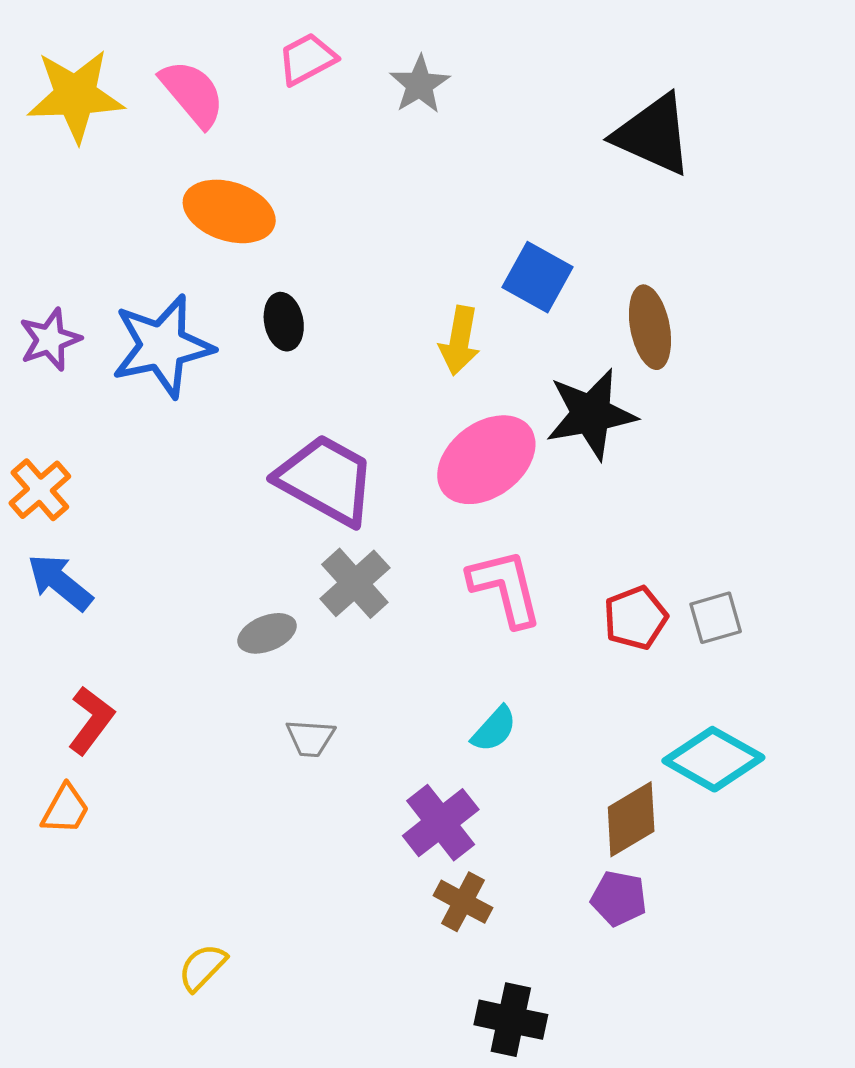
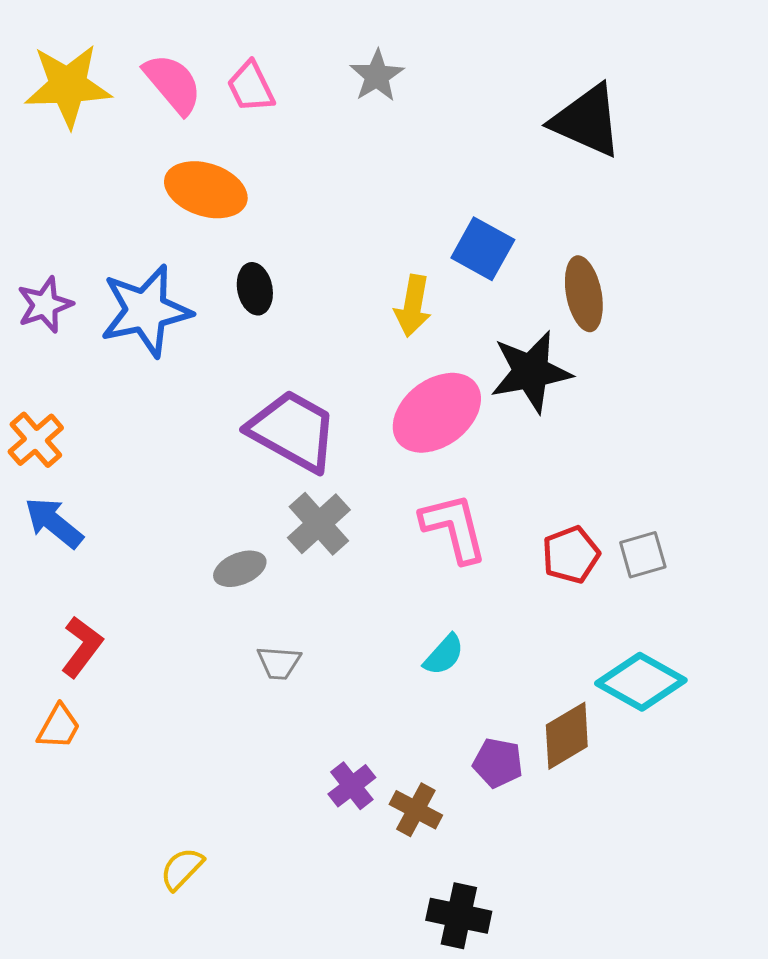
pink trapezoid: (307, 59) -> (251, 87), moved, turned -88
purple cross: (441, 823) -> (352, 786), moved, size x0.7
purple pentagon: (619, 898) -> (498, 763), moved

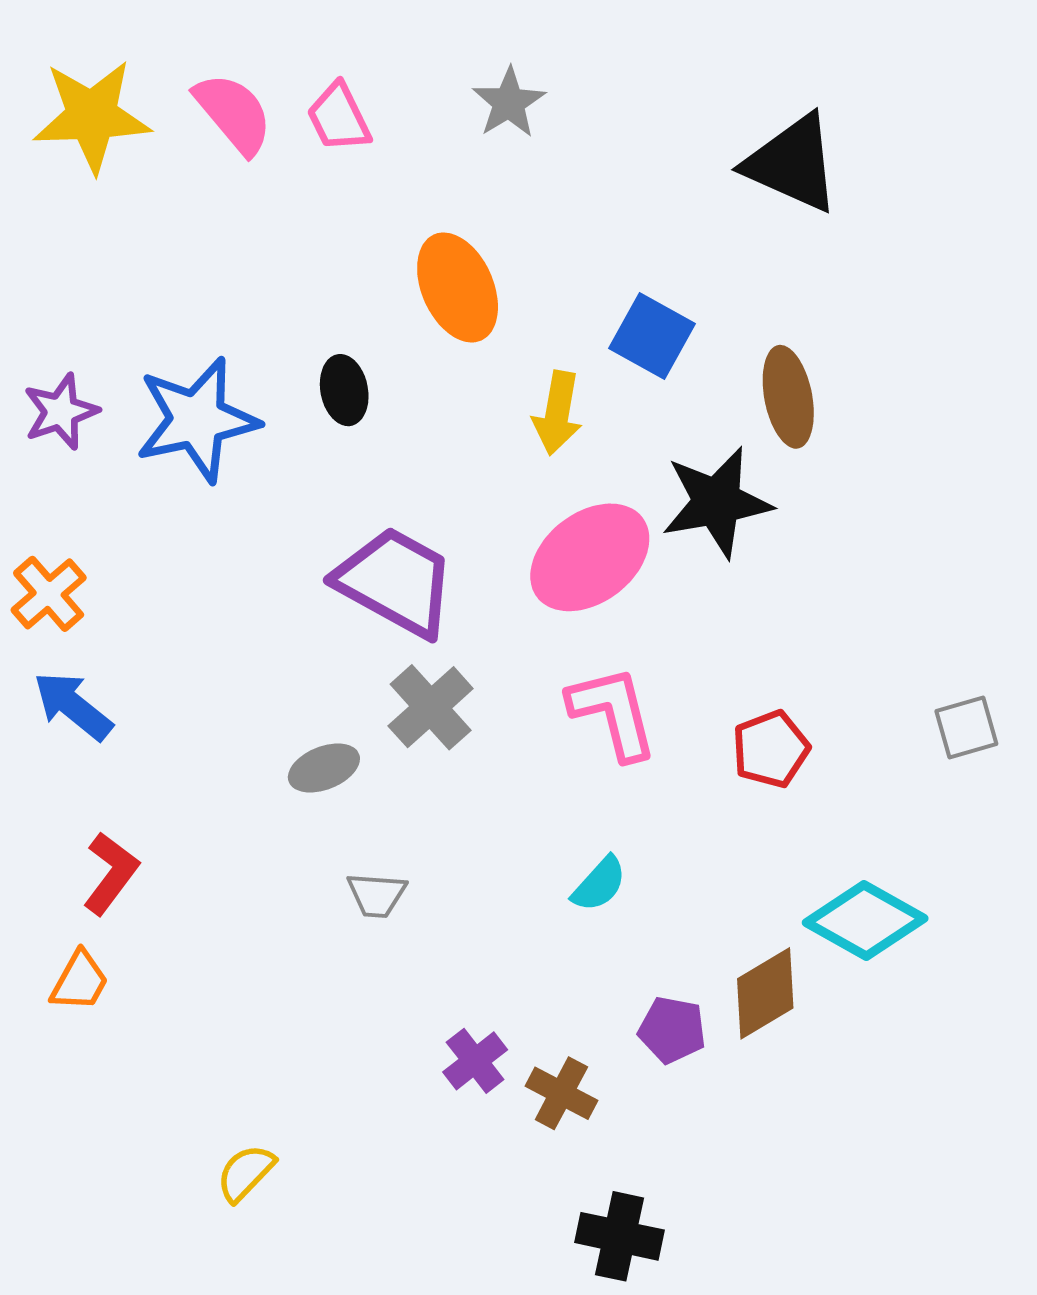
orange ellipse: (206, 190) -> (458, 287), moved, turned 48
gray square: (643, 555) -> (966, 727), moved

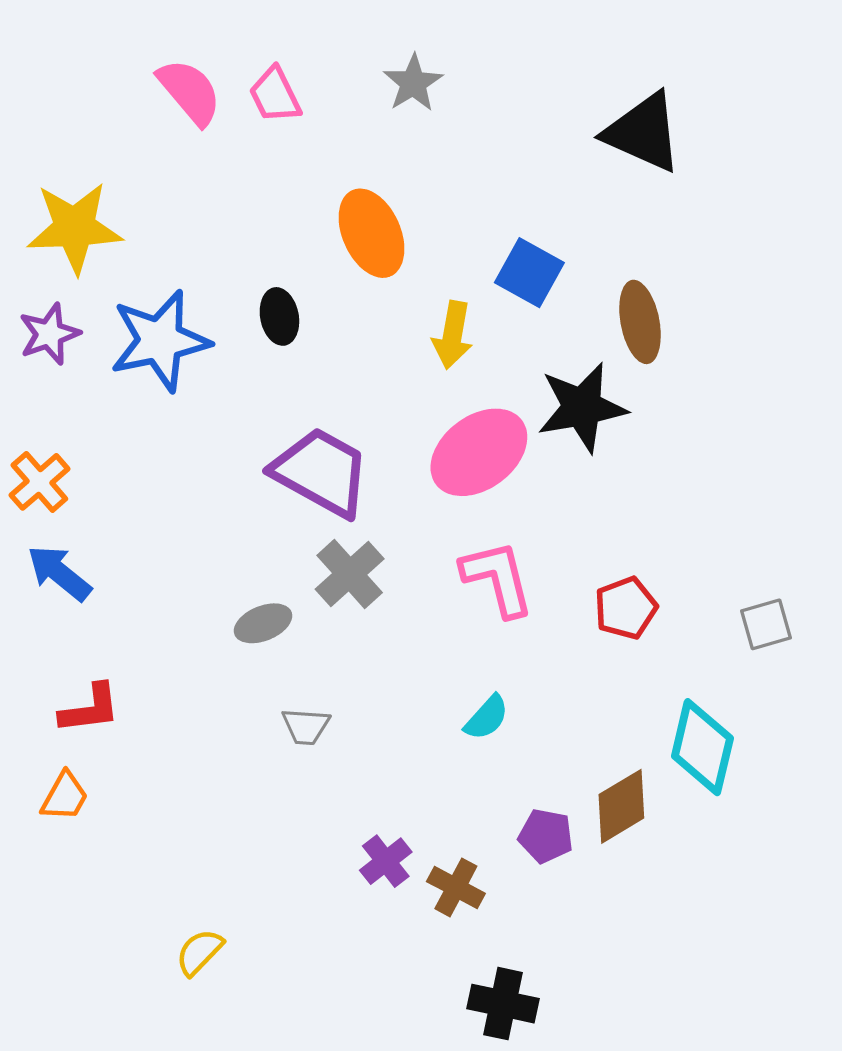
yellow star: (92, 116) -> (75, 228), moved
gray square: (966, 727) -> (766, 624), moved
red L-shape: (111, 873) -> (90, 709), turned 46
cyan diamond: (865, 920) -> (702, 747), turned 74

